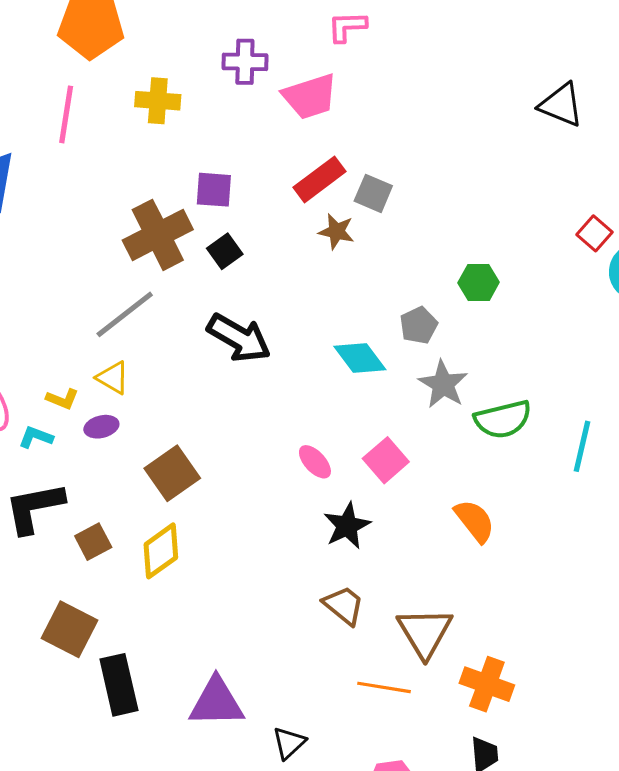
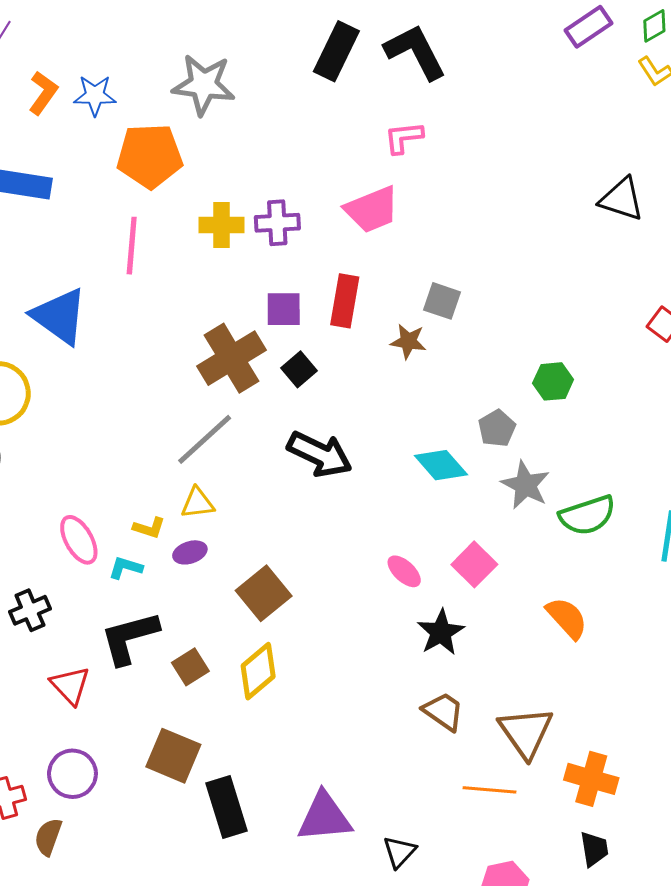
purple cross: (245, 62) -> (277, 223), moved
red rectangle: (319, 179) -> (345, 301), moved, turned -39
yellow triangle: (113, 378) -> (198, 503), turned -33

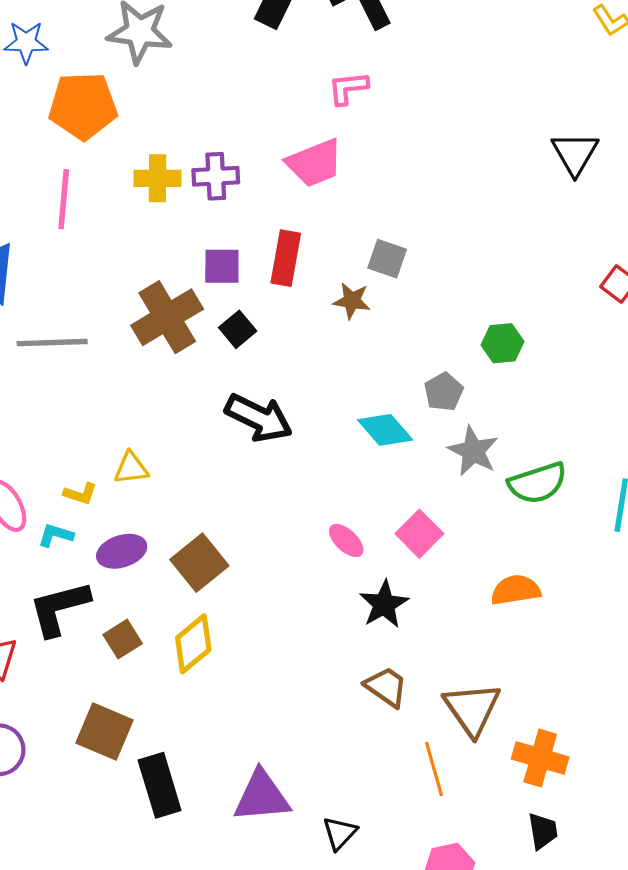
black triangle: (622, 199) -> (575, 153), turned 42
gray line: (205, 439) -> (52, 343), moved, turned 40
purple ellipse: (190, 552) -> (122, 551), moved, size x1.4
orange semicircle: (567, 618) -> (516, 590), turned -57
orange line: (490, 790) -> (434, 769), turned 69

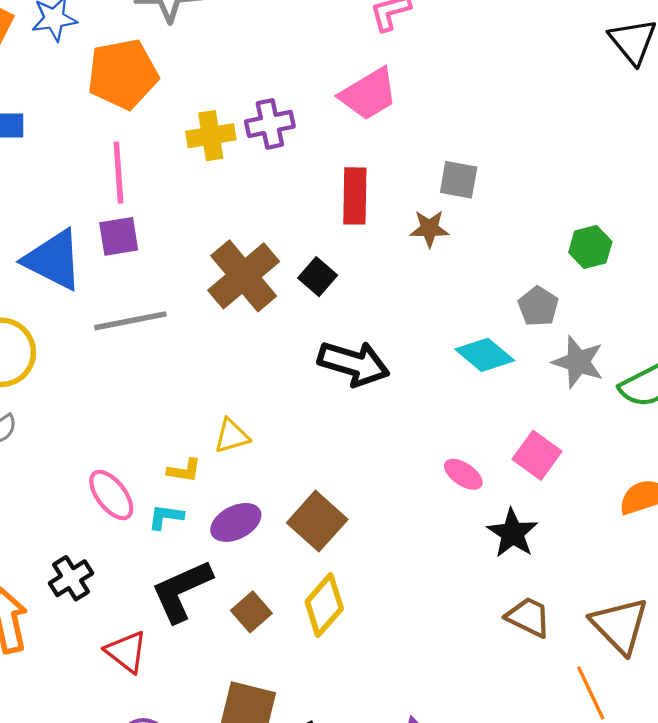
purple square: (222, 266) -> (119, 236), moved

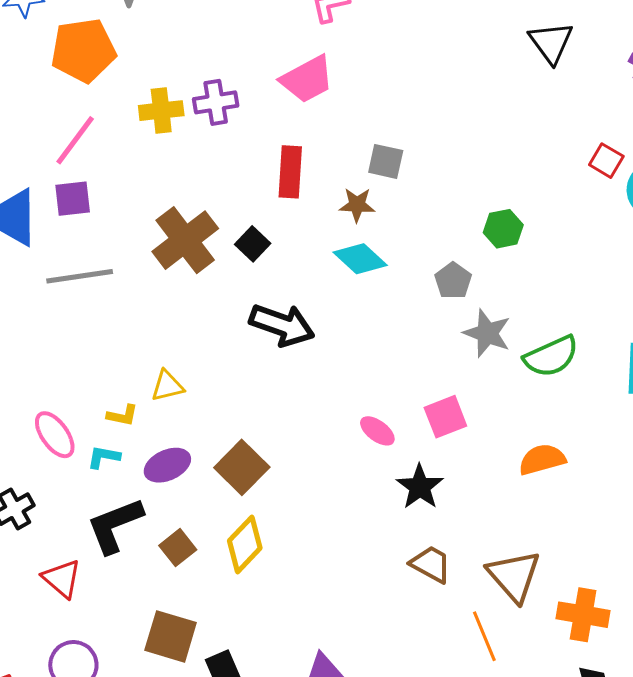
pink line: (118, 173) -> (75, 140), turned 38
cyan diamond: (485, 355) -> (360, 259), moved
pink square: (537, 455) -> (445, 417), turned 30

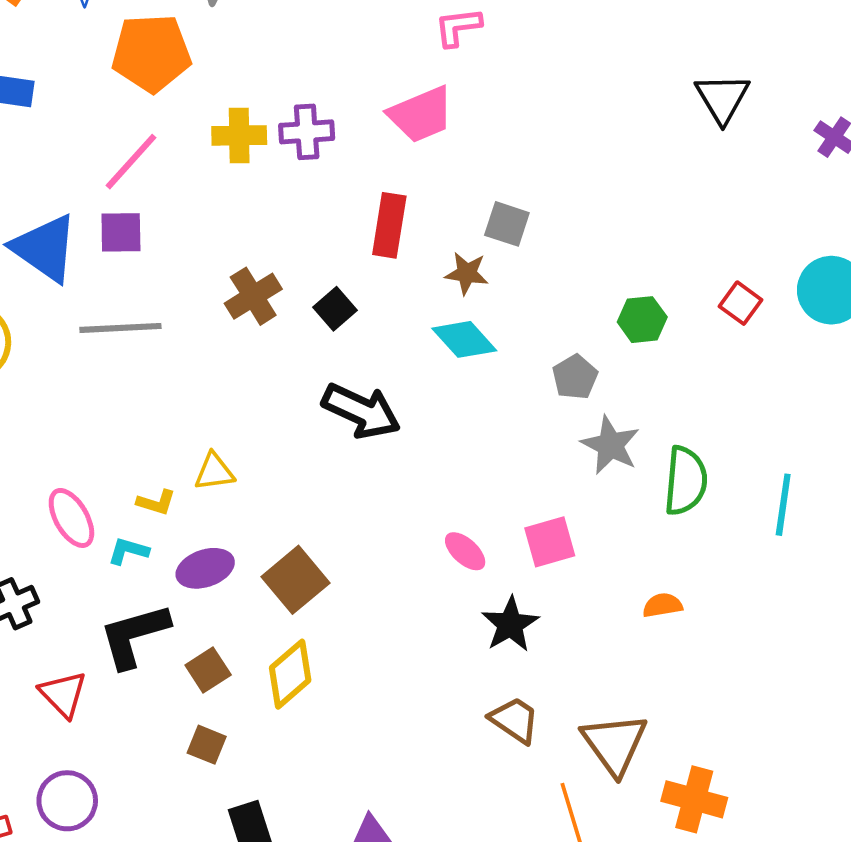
red square: (606, 161) -> (740, 303), moved
brown cross: (185, 240) -> (253, 296), size x0.7
green semicircle: (551, 356) -> (686, 481), turned -66
orange semicircle: (542, 459) -> (662, 605), size x0.7
brown square: (171, 636) -> (207, 745), moved, size x0.6

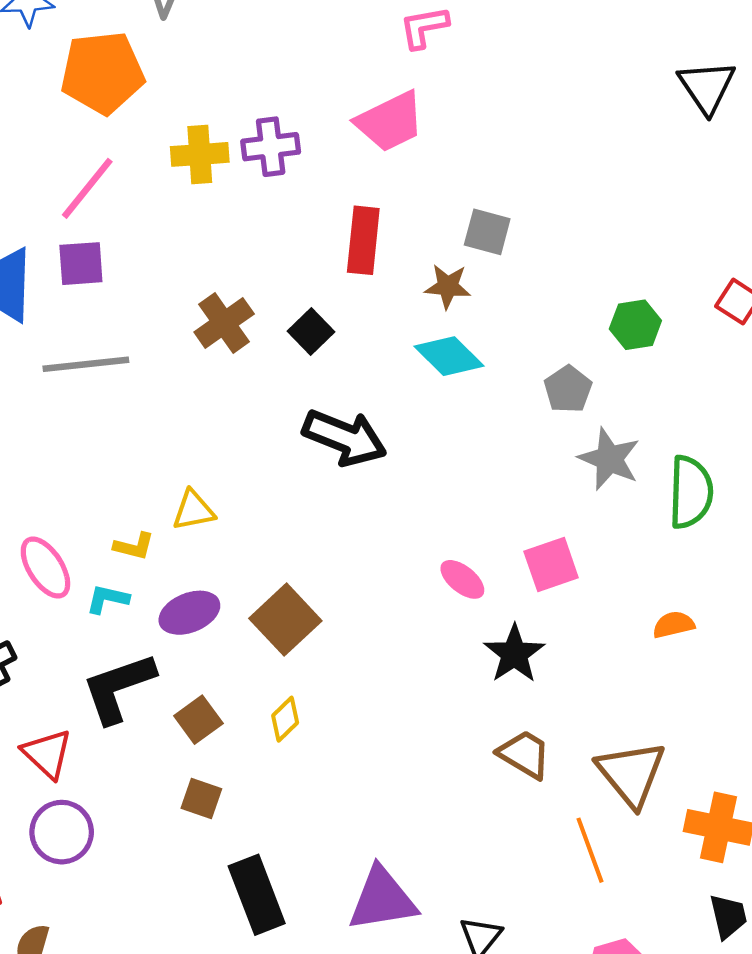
yellow diamond: (290, 674) -> (285, 719), size x0.6
purple circle: (67, 801) -> (62, 832), moved

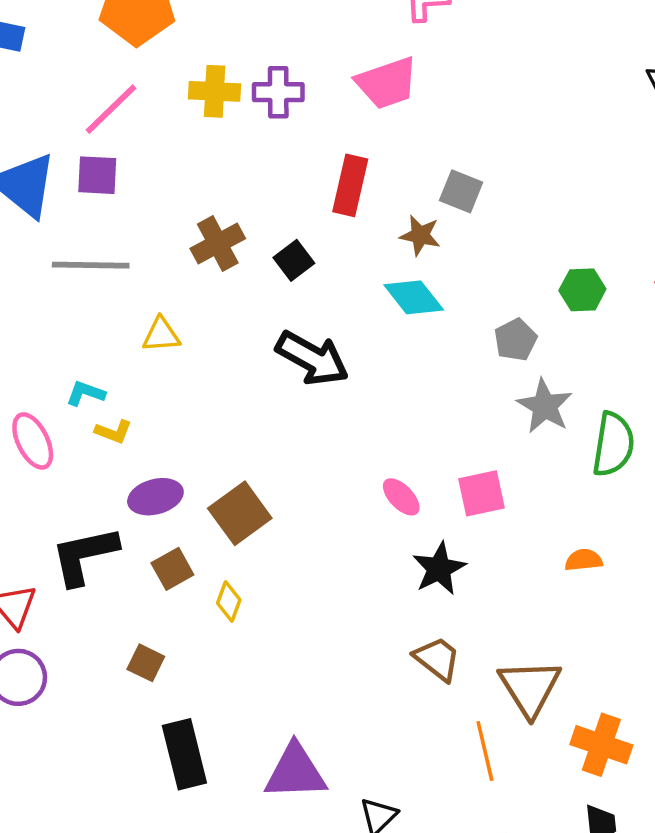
yellow triangle: (193, 510) -> (161, 335), moved
cyan L-shape: (107, 599) -> (85, 393), moved
yellow diamond: (285, 719) -> (229, 602), turned -33
brown square: (198, 720) -> (172, 569), moved

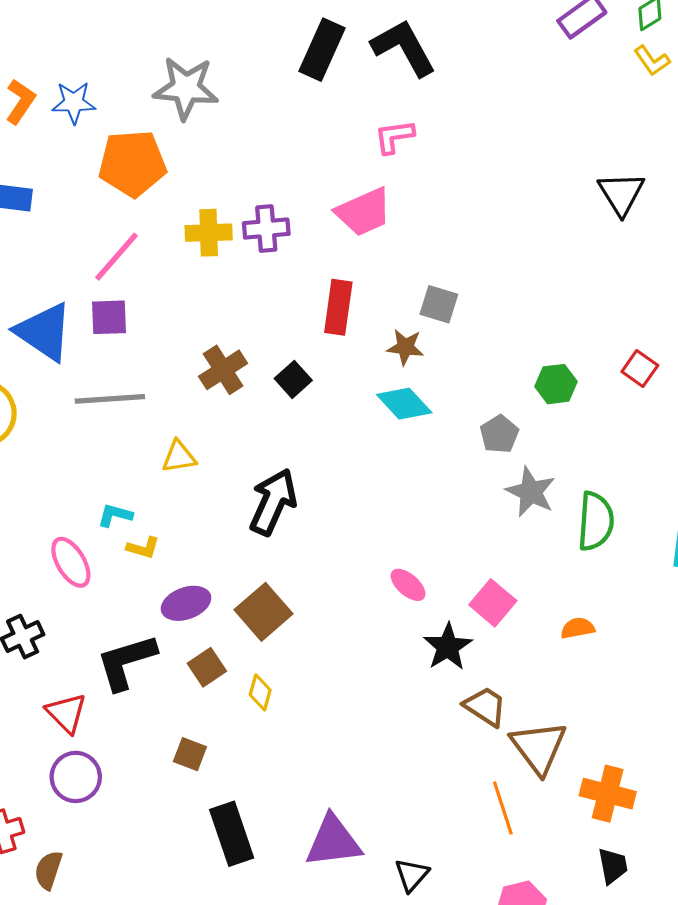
black arrow: (312, 358) -> (273, 502), moved, turned -90
pink square: (482, 493) -> (493, 603), moved, turned -33
brown trapezoid: (437, 659) -> (485, 706), moved

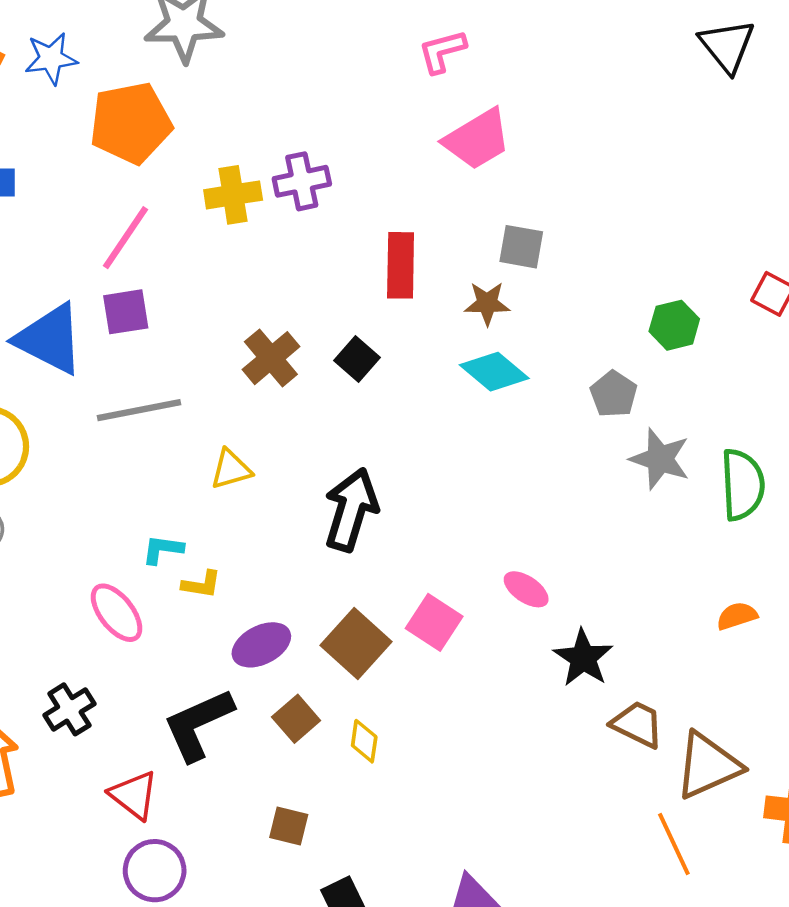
black triangle: (621, 194) -> (727, 46), moved
pink trapezoid: (364, 212) -> (477, 139), moved
pink square: (493, 603) -> (434, 622), moved
brown triangle: (539, 747) -> (708, 766), turned 50

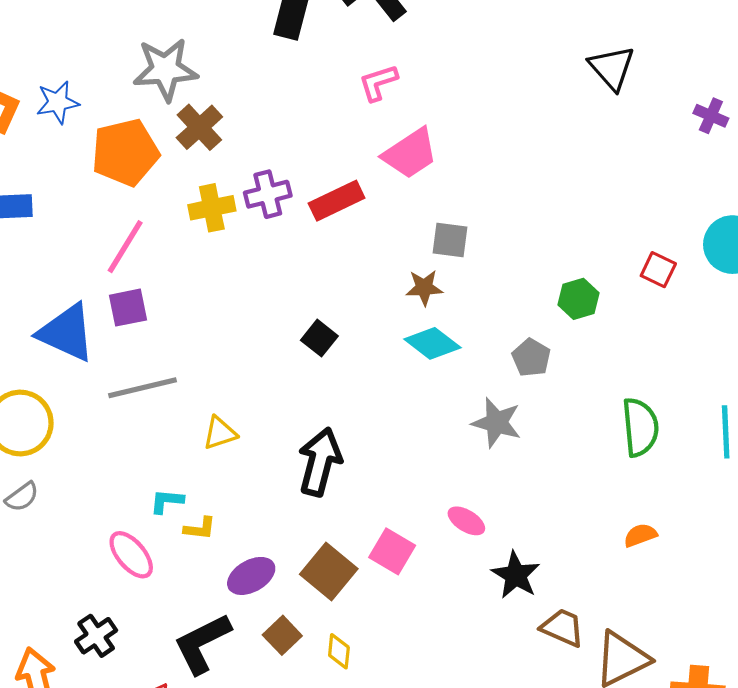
red rectangle: (401, 265) -> (337, 201), moved, turned 66
brown cross: (271, 358) -> (199, 127), moved
gray star: (660, 459) -> (497, 423), moved

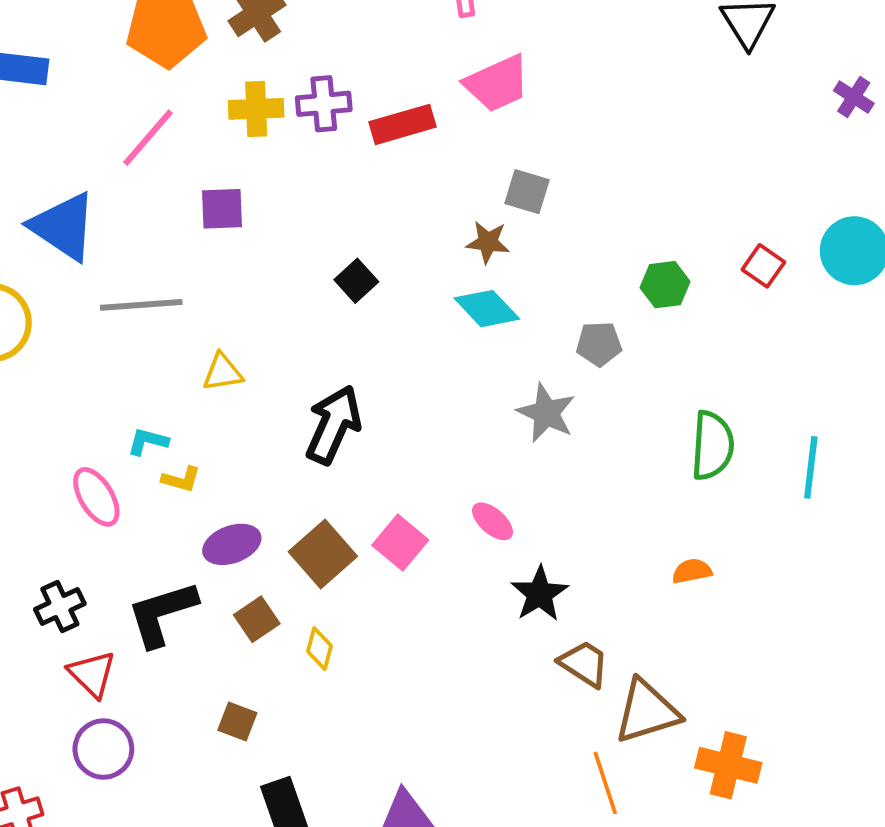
purple square: (128, 308) -> (222, 209), moved
gray pentagon: (531, 358) -> (599, 344), turned 30
black cross: (96, 636) -> (60, 606), moved

